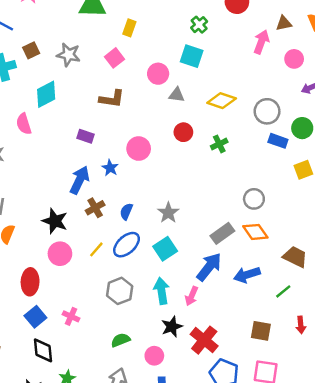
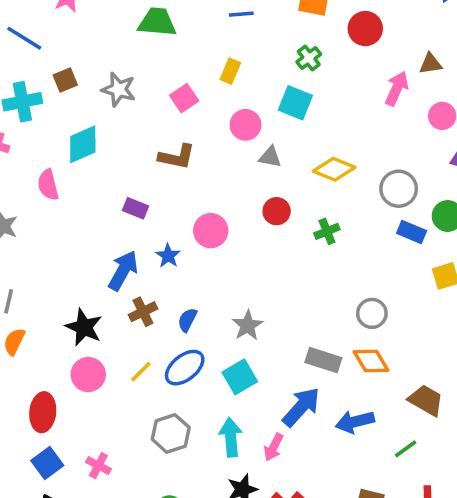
yellow rectangle: (129, 28) -> (230, 71), moved
gray rectangle: (222, 233) -> (323, 360), turned 50

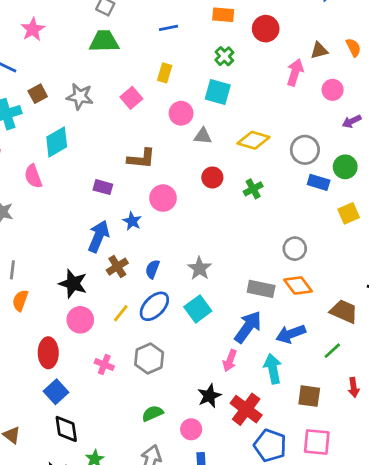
brown L-shape: (177, 157) -> (141, 159), moved
cyan arrow: (231, 437) -> (273, 369), moved
pink cross: (98, 466) -> (104, 364), moved

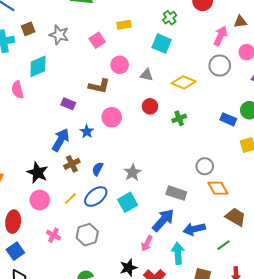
yellow rectangle: (165, 73) -> (124, 25), turned 56
pink circle: (181, 113) -> (120, 65), moved
gray circle: (305, 150) -> (220, 66), moved
orange diamond: (298, 286) -> (218, 188), moved

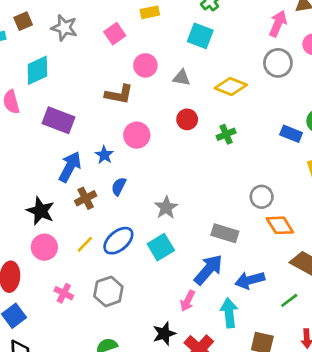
purple rectangle: (68, 104) -> (59, 120), moved, size x1.6
blue semicircle: (98, 169) -> (119, 186), moved

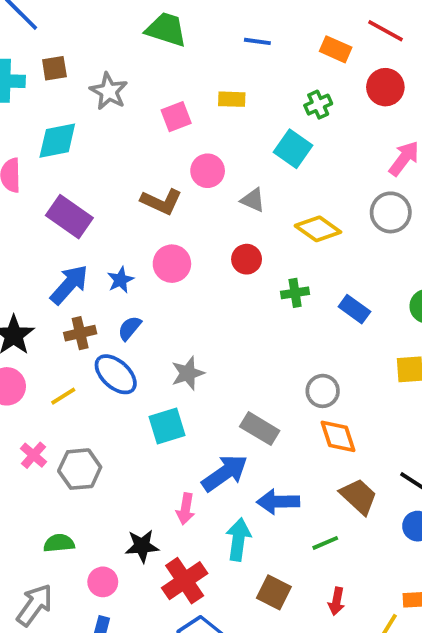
blue rectangle: (291, 134) -> (354, 309), moved
blue ellipse: (118, 241) -> (116, 374), moved, turned 68
pink cross: (64, 293) -> (34, 455), moved
pink arrow: (188, 301) -> (185, 509), turned -30

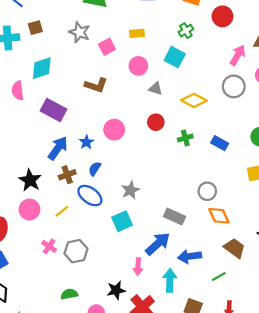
gray star: (109, 91) -> (80, 32), moved
pink circle: (208, 171) -> (138, 66), moved
brown L-shape: (161, 202) -> (96, 85), moved

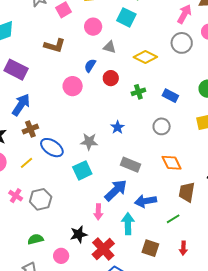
blue star: (86, 142) -> (117, 127), moved
blue semicircle: (95, 169) -> (90, 66), moved
gray star: (130, 190) -> (89, 142), turned 30
gray circle: (207, 191) -> (162, 126), moved
brown trapezoid: (234, 248) -> (187, 192), turned -115

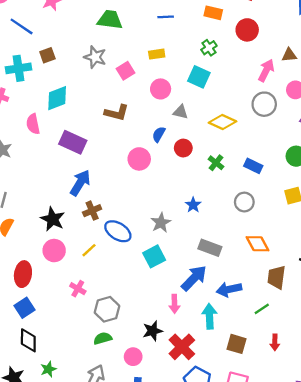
green cross: (138, 92) -> (216, 163), turned -32
gray star: (89, 142) -> (161, 223), turned -30
gray hexagon: (41, 199) -> (107, 309), moved

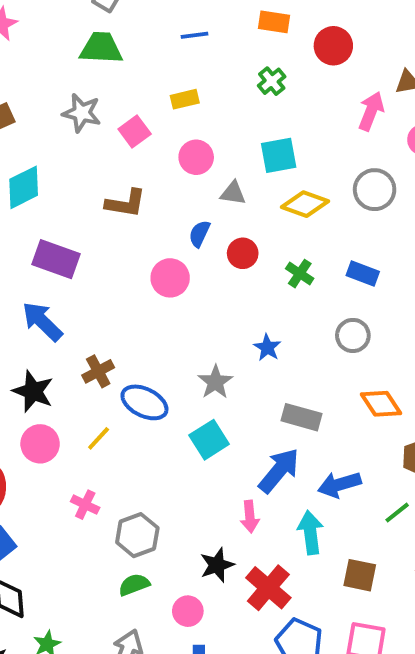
cyan square: (199, 77) -> (279, 155), moved, turned -30
gray circle: (264, 104) -> (375, 190), moved
blue arrow: (80, 183) -> (42, 322), moved, turned -72

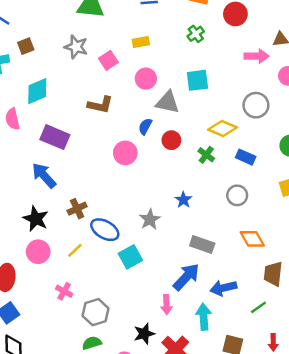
pink arrow: (371, 111) -> (257, 56), turned 65
gray triangle: (233, 193) -> (168, 102), size x1.5
yellow diamond: (305, 204) -> (222, 128), moved
cyan square: (209, 440) -> (130, 257), moved

